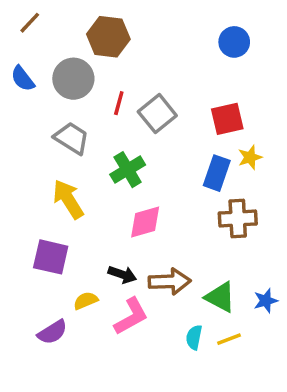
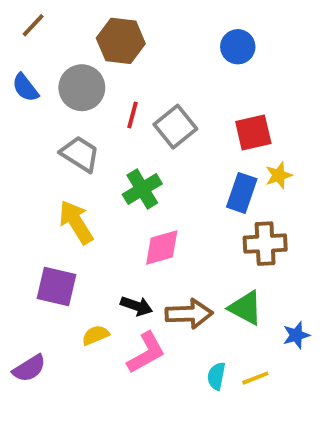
blue circle: (234, 42) -> (238, 47), moved
green triangle: (220, 297) -> (246, 308), moved
purple semicircle: (52, 332) -> (29, 368), moved

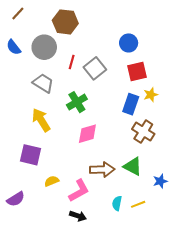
blue circle: (238, 47) -> (129, 43), moved
brown cross: (265, 244) -> (143, 132), turned 35
black arrow: (136, 306) -> (78, 216), moved

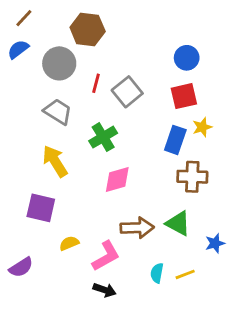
blue circle: (129, 43) -> (187, 58), moved
blue semicircle: (14, 47) -> (18, 49), moved, turned 91
brown cross: (143, 132) -> (192, 177), turned -30

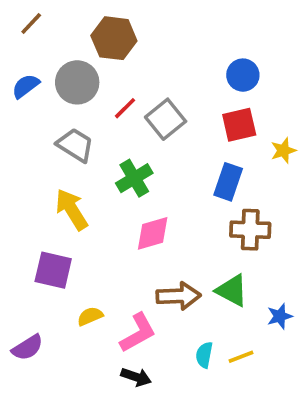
blue semicircle: (18, 49) -> (26, 86), moved
red line: (96, 83) -> (125, 108), turned 30
yellow star: (202, 127) -> (283, 151), moved

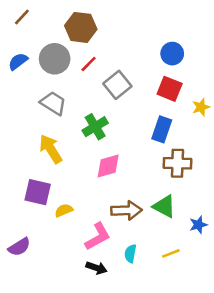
red line: (125, 108) -> (89, 64), moved
red square: (239, 125) -> (170, 89), turned 35
yellow semicircle: (90, 316) -> (64, 210), moved
cyan semicircle: (204, 355) -> (130, 253), moved

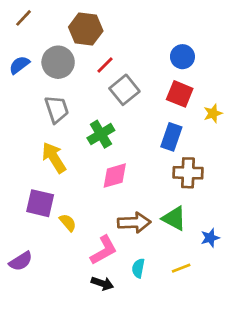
red line: (89, 64) -> (105, 65), moved
gray trapezoid: (53, 103) -> (57, 109), turned 40
yellow semicircle: (64, 210) -> (68, 223), turned 72

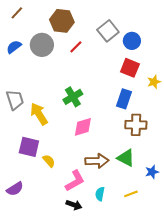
gray square: (124, 90) -> (108, 31), moved
gray trapezoid: (57, 109) -> (15, 100), moved

